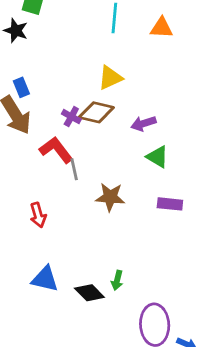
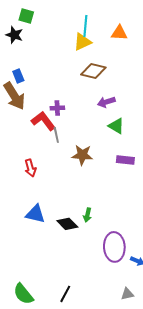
yellow triangle: (110, 78) -> (82, 42), moved
brown diamond: (96, 112) -> (93, 71), moved
purple cross: (71, 117) -> (57, 108), moved, turned -32

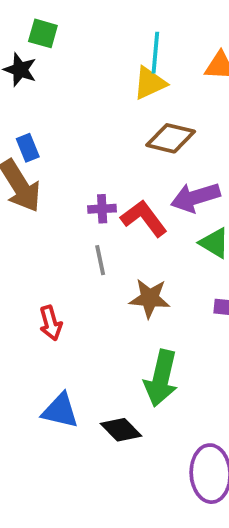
purple arrow: (106, 102) -> (195, 197), size x1.4
red L-shape: (43, 121) -> (144, 218), moved
green arrow: (87, 215) -> (161, 378), moved, size x2.0

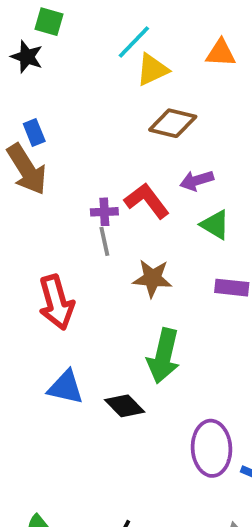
cyan line: (155, 53) -> (134, 42), moved, turned 39
purple arrow: (195, 197) -> (197, 180), size x0.7
purple cross: (102, 209) -> (104, 212), moved
red arrow: (51, 323) -> (56, 302), size x1.6

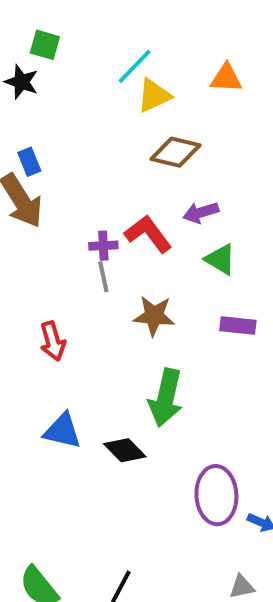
red arrow: (56, 302) -> (53, 341), size x0.7

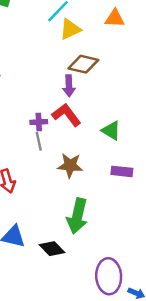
purple arrow: (201, 212) -> (69, 86), moved, turned -75

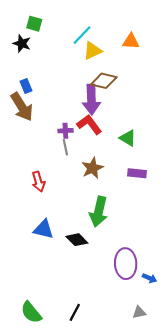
purple arrow: (69, 86) -> (91, 100), size x1.6
brown star: (70, 165) -> (92, 168), turned -30

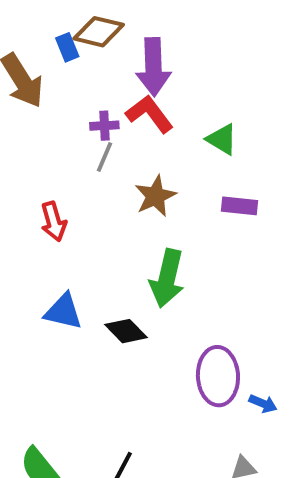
brown diamond: (104, 81) -> (99, 32), moved
blue rectangle: (26, 86) -> (67, 47), moved
gray line: (65, 147) -> (104, 157), turned 35

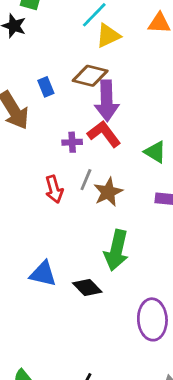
brown diamond: (99, 32) -> (90, 76), moved
gray line: (104, 157) -> (86, 180), moved
red arrow: (54, 222) -> (54, 189), moved

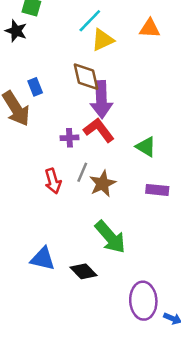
brown diamond: (90, 76) -> (86, 77), turned 64
blue rectangle: (46, 87) -> (35, 87), moved
green arrow: (116, 250) -> (110, 237), turned -54

